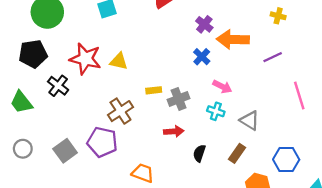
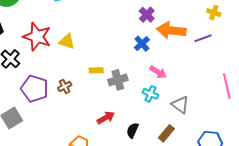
purple line: (273, 57) -> (203, 38), moved
brown cross: (120, 111) -> (65, 86), size x0.6
red arrow: (174, 131) -> (106, 118), moved, turned -30
purple pentagon: (102, 142) -> (35, 89), moved

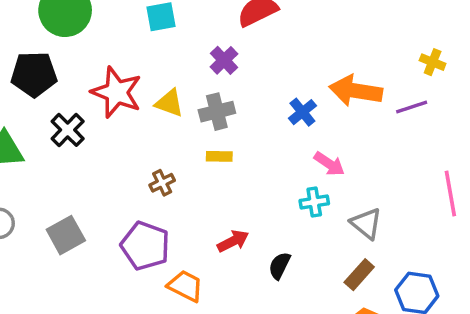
purple cross: (147, 15) -> (224, 60), moved
gray cross: (118, 80) -> (217, 112), moved
purple pentagon: (35, 89) -> (145, 246), moved
cyan cross: (150, 94) -> (314, 202), turned -35
brown rectangle: (166, 133) -> (359, 275), moved

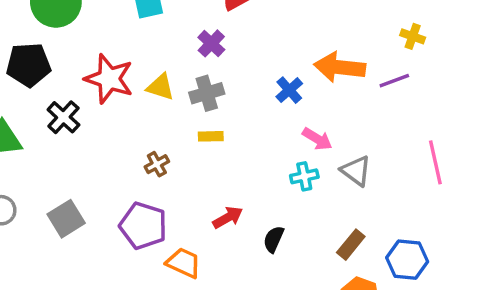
gray triangle: (366, 223) -> (356, 171), moved

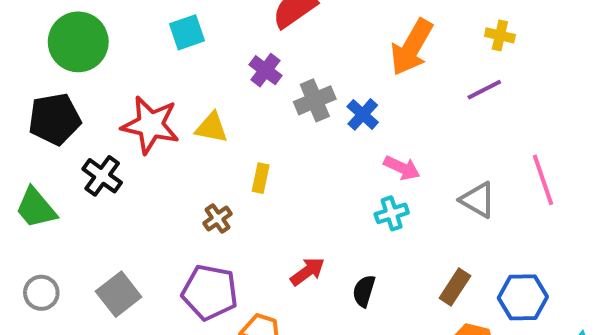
orange arrow: (340, 67) -> (412, 47), moved, turned -60
gray cross: (207, 93) -> (315, 100), moved
yellow rectangle: (211, 136) -> (261, 178), moved, turned -70
gray triangle: (356, 171) -> (478, 200), moved

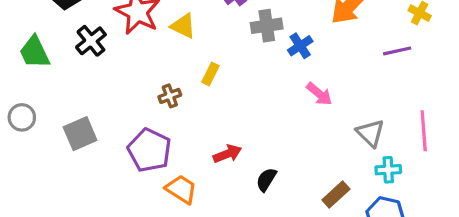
cyan cross: (392, 213) -> (388, 170), moved

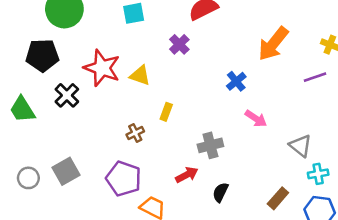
gray cross: (267, 26) -> (210, 145), moved
gray circle: (22, 117) -> (28, 178), moved

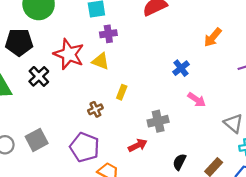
purple cross: (179, 44) -> (108, 34), moved, turned 35
orange arrow: (273, 44) -> (213, 37), size x0.7
black semicircle: (220, 192) -> (179, 162), moved

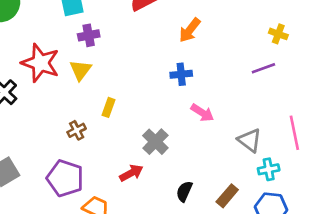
orange arrow: (213, 37) -> (190, 30), moved
yellow triangle: (101, 61) -> (80, 70), turned 48
blue cross: (181, 68) -> (181, 74), turned 35
gray cross: (158, 121) -> (155, 142), turned -30

